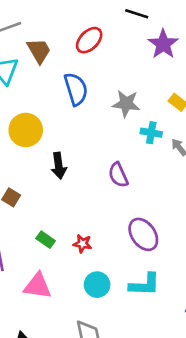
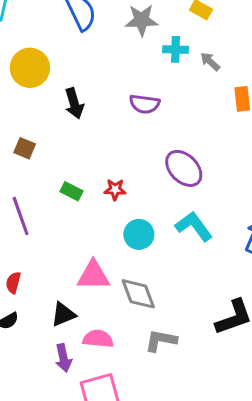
purple semicircle: (118, 175) -> (145, 104), turned -50
cyan L-shape: (145, 285) -> (194, 226), turned -120
pink triangle: (38, 286) -> (93, 275), moved

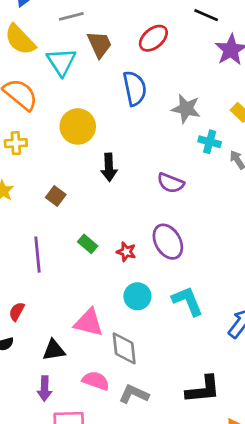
purple ellipse: (184, 168) -> (168, 242), moved
pink semicircle: (98, 339) -> (96, 381), moved

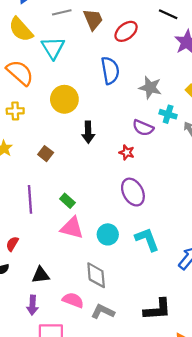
brown trapezoid: (100, 44) -> (93, 20), moved
purple semicircle: (171, 183) -> (143, 128), moved
green rectangle: (88, 244) -> (67, 201), moved
red star: (126, 252) -> (127, 152), moved
pink triangle: (89, 323) -> (72, 228), moved

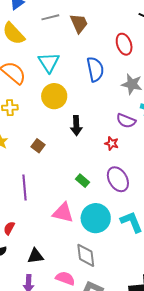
red ellipse: (126, 31) -> (124, 44), moved, turned -70
cyan triangle: (53, 48) -> (49, 62), moved
green rectangle: (67, 201) -> (83, 181), moved
cyan circle: (108, 234) -> (96, 218), size x1.5

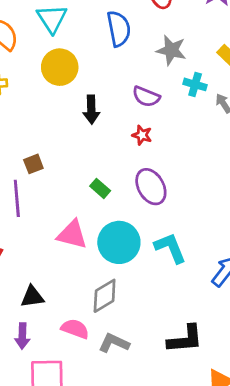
purple semicircle: (126, 121) -> (146, 97), moved
brown square: (38, 146) -> (33, 164), moved, turned 32
gray diamond: (86, 255) -> (105, 296), turned 65

